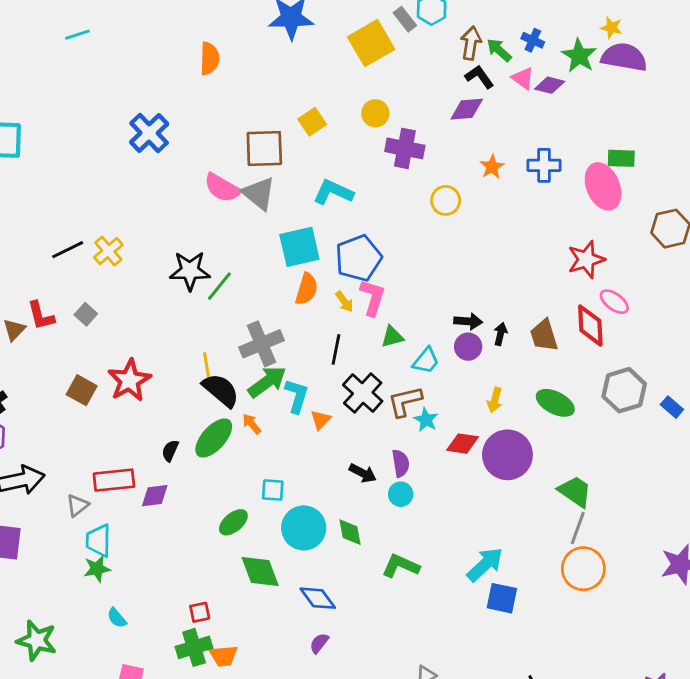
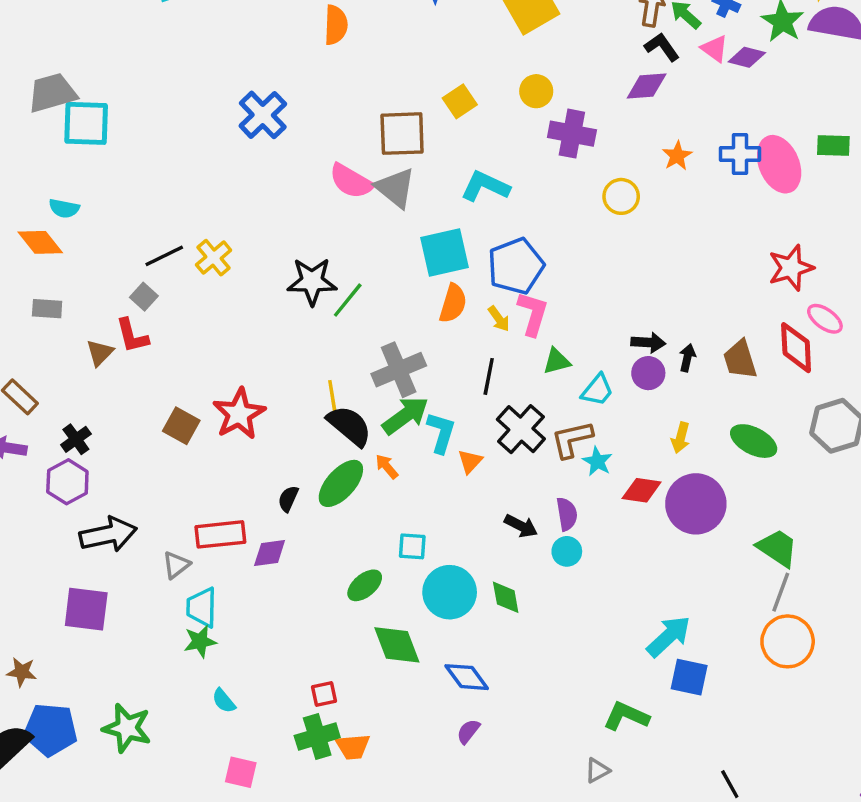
pink ellipse: (603, 186) -> (779, 164), moved
gray square: (86, 314) -> (144, 297), moved
green L-shape: (401, 566) -> (626, 716), moved

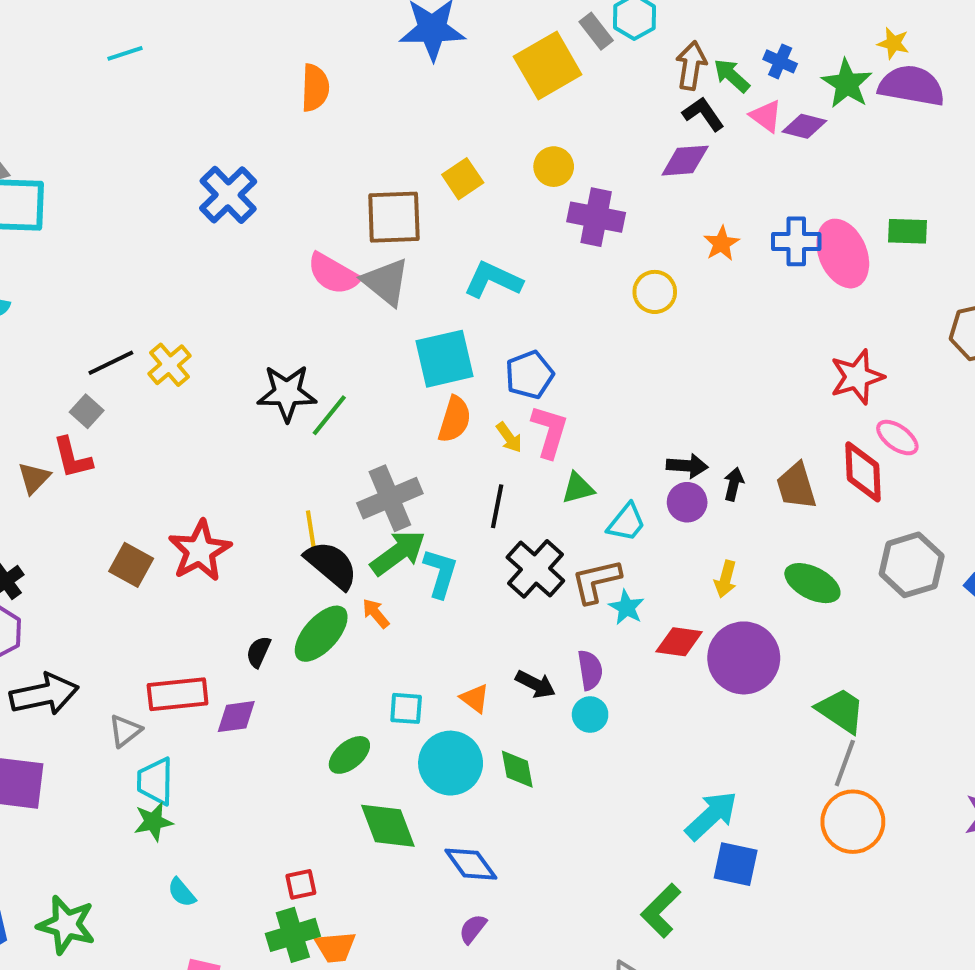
blue pentagon: (516, 266) -> (529, 375), size x0.7
orange triangle: (470, 461) -> (475, 698), moved, turned -36
green L-shape: (626, 716) -> (661, 911), turned -69

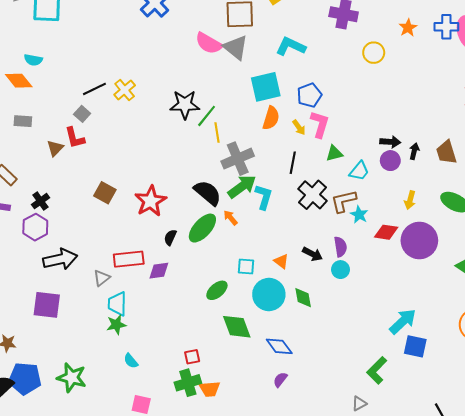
yellow line: (311, 531) -> (217, 133), moved
red star: (200, 551) -> (151, 201), moved

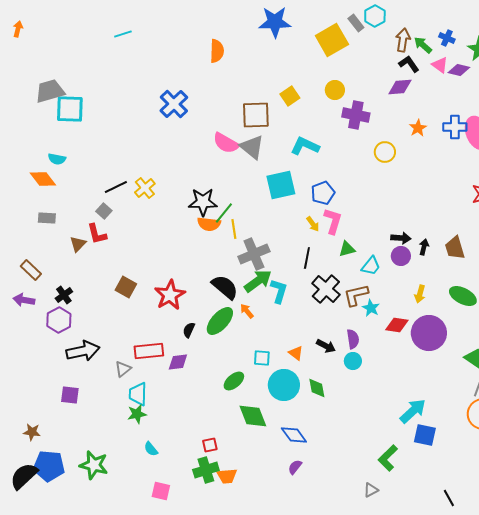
orange semicircle: (271, 118) -> (209, 224), moved, turned 80
purple square: (47, 305) -> (70, 395), size x0.7

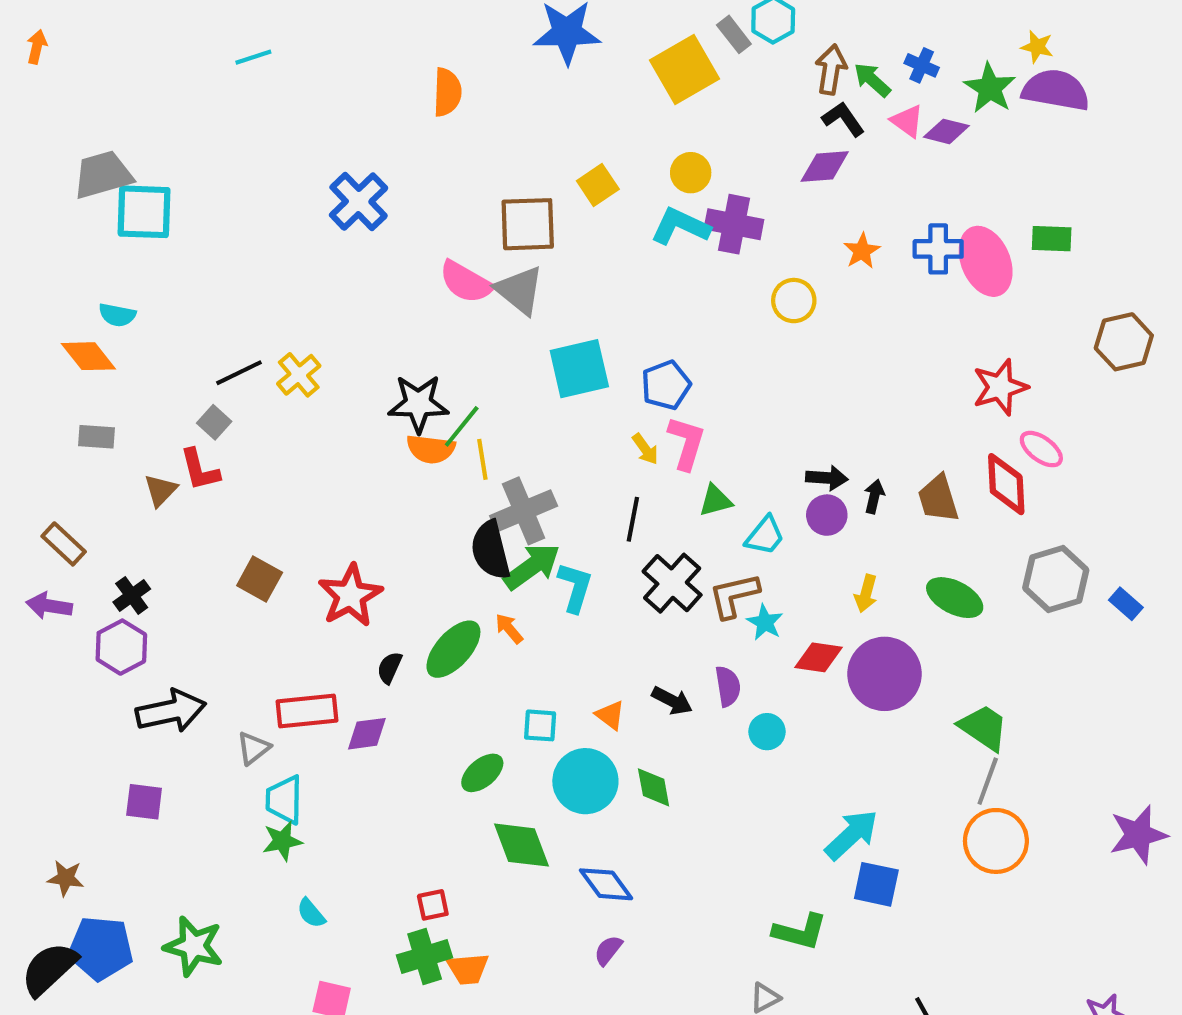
cyan L-shape: (305, 146) -> (680, 226), moved
black semicircle: (225, 287) -> (491, 550), moved, turned -144
cyan circle: (353, 361) -> (767, 732), moved
green L-shape: (388, 458) -> (800, 932), turned -120

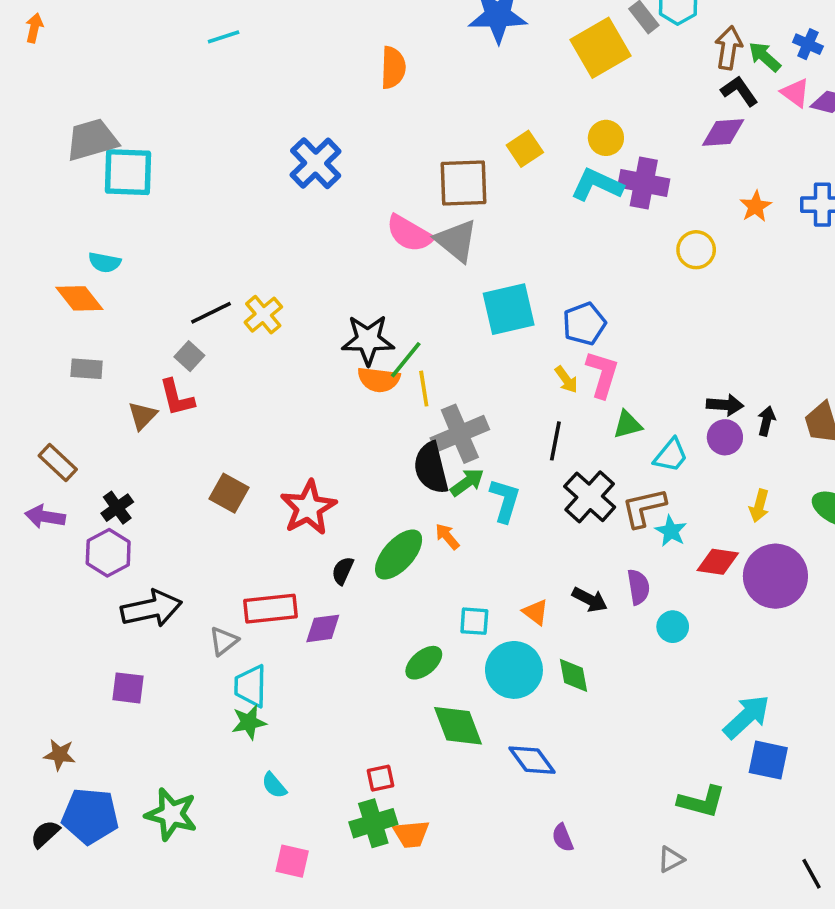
green arrow: (532, 567) -> (467, 482), size x0.7
purple semicircle: (608, 950) -> (563, 838), moved, turned -60
black semicircle: (49, 969) -> (45, 834), size x0.6

